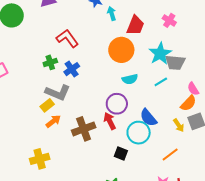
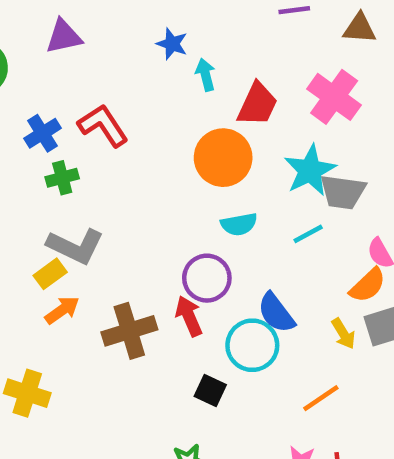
pink cross: (169, 20) -> (334, 97), size x1.6
blue cross: (72, 69) -> (42, 133), moved
yellow cross: (40, 159) -> (27, 393), turned 30

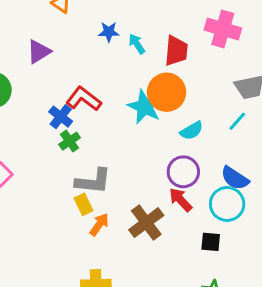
blue cross: (42, 133) -> (61, 117), moved
cyan star: (310, 170) -> (145, 107), moved
yellow rectangle: (50, 274) -> (84, 204), turned -60

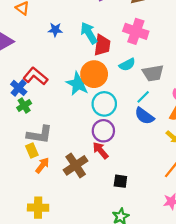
cyan arrow: (137, 44) -> (89, 33), moved, size x1.5
cyan semicircle: (192, 131) -> (127, 65), moved
blue semicircle: (235, 178) -> (144, 116), moved
cyan circle: (227, 204) -> (104, 104), moved

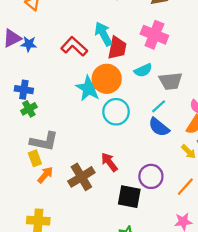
blue star: (55, 30) -> (29, 44), moved
red L-shape: (35, 76) -> (74, 46), moved
blue cross: (19, 88) -> (24, 90), turned -35
purple circle: (103, 131) -> (151, 176), moved
black square: (120, 181) -> (129, 197), size x1.5

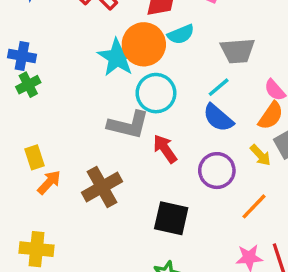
cyan semicircle: (143, 70) -> (181, 34), moved
gray L-shape: (44, 141) -> (128, 125), moved
red arrow: (109, 162) -> (165, 149), moved
purple circle: (151, 176) -> (217, 171), moved

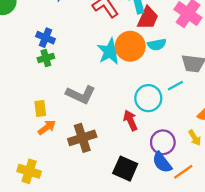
cyan circle: (156, 93) -> (148, 98), moved
blue semicircle: (218, 118) -> (162, 162), moved
gray L-shape: (128, 125) -> (81, 95), moved

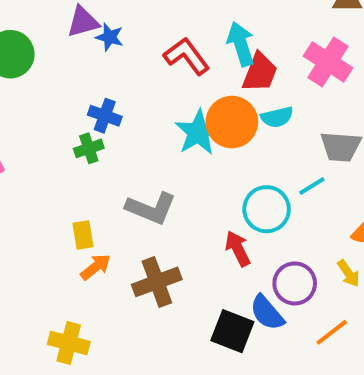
blue cross: (46, 38) -> (105, 116), moved
blue semicircle: (162, 162) -> (267, 313), moved

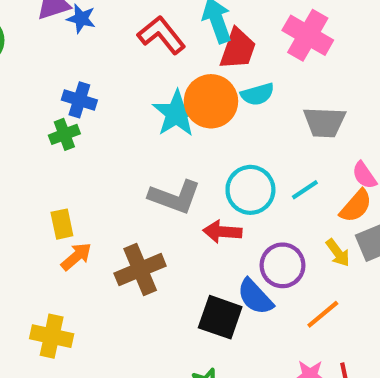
cyan line: (312, 186) -> (305, 190), moved
gray L-shape: (151, 208) -> (175, 197), moved
red arrow: (238, 249) -> (222, 232), turned -57

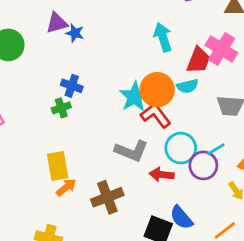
red L-shape: (161, 35) -> (156, 115), moved
red trapezoid: (238, 49) -> (198, 60), moved
yellow rectangle: (62, 224) -> (58, 166), size x1.5
purple circle: (283, 265) -> (203, 165), moved

